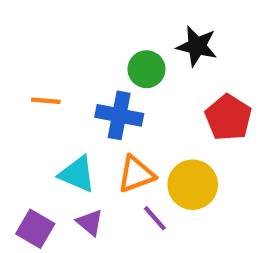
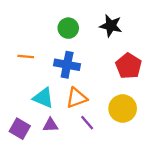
green circle: (146, 69) -> (68, 28), moved
yellow circle: (193, 185) -> (123, 109), moved
purple triangle: (90, 222) -> (50, 125), turned -42

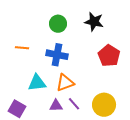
cyan triangle: (43, 98) -> (37, 83), turned -30
yellow circle: (123, 109) -> (104, 105), moved
purple triangle: (50, 125) -> (56, 106), moved

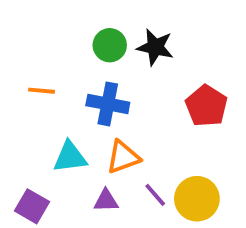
black star: (94, 22) -> (155, 47), moved
purple line: (74, 104) -> (155, 195), moved

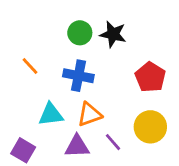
orange line: (41, 91) -> (30, 66), turned 42
yellow circle: (197, 199) -> (150, 127), moved
purple triangle: (106, 201) -> (77, 146), size x1.4

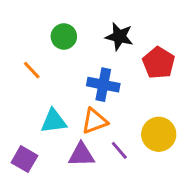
green circle: (80, 33) -> (64, 36), moved
blue cross: (78, 76) -> (103, 85), moved
red pentagon: (150, 77) -> (159, 63), moved

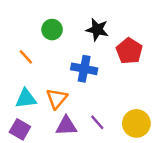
cyan triangle: (54, 121) -> (26, 98), moved
orange triangle: (94, 121) -> (57, 98), moved, turned -30
yellow circle: (159, 134) -> (136, 123), moved

